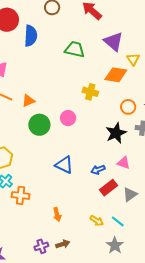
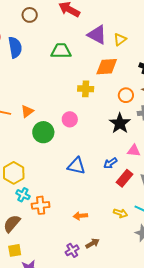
yellow triangle: (133, 59) -> (120, 39), moved, turned 40
orange arrow: (57, 214) -> (80, 216), turned 112

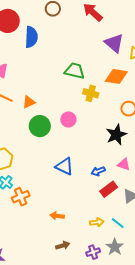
green trapezoid: (61, 51) -> (75, 71), moved
orange cross: (41, 205) -> (21, 197), turned -30
yellow arrow: (120, 213) -> (97, 222), turned -40
purple cross: (72, 250) -> (93, 252), moved

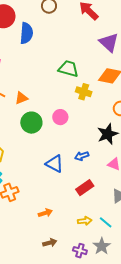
blue arrow: (98, 171) -> (82, 156), moved
red rectangle: (109, 189) -> (85, 188), moved
orange arrow: (57, 216) -> (45, 213), turned 152
purple cross: (93, 252) -> (80, 251), turned 32

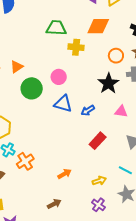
blue triangle: (55, 164) -> (63, 104), moved
yellow arrow: (85, 221) -> (99, 181), moved
brown arrow: (50, 243) -> (54, 204), moved
purple cross: (80, 251) -> (98, 205), moved, turned 32

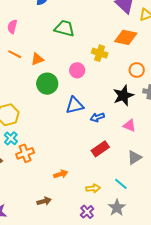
green trapezoid: (56, 28) -> (64, 28), moved
pink circle: (59, 77) -> (77, 70), moved
blue triangle: (63, 104) -> (75, 105), turned -42

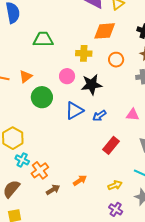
orange circle: (137, 70) -> (116, 60), moved
black star: (123, 95) -> (92, 85), moved, turned 30
brown arrow: (44, 201) -> (53, 190), moved

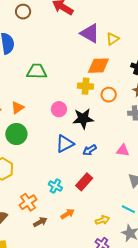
yellow cross: (84, 53) -> (86, 86), moved
green circle: (42, 97) -> (16, 134), moved
red rectangle: (111, 145) -> (84, 182), moved
cyan cross: (22, 160) -> (55, 186), moved

